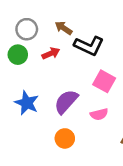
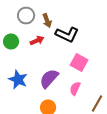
brown arrow: (64, 28) -> (47, 20), turned -144
gray circle: (27, 29) -> (26, 16), moved
pink semicircle: (99, 114) -> (75, 88), turned 128

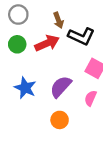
gray circle: (26, 16) -> (18, 15), moved
red arrow: (37, 40) -> (47, 43), size x1.5

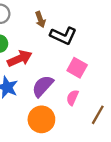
red arrow: (47, 43) -> (20, 59), moved
orange circle: (60, 120) -> (41, 119), size x1.5

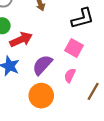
black L-shape: (63, 36) -> (83, 18), moved, turned -40

